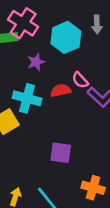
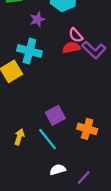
red semicircle: (61, 91) -> (71, 48), moved
purple square: (61, 153) -> (55, 115), moved, turned -36

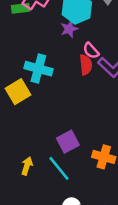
purple star: (37, 19) -> (69, 29), moved
red semicircle: (71, 48) -> (86, 65), turned 96

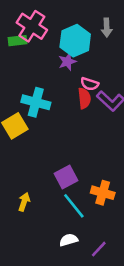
pink semicircle: (91, 51) -> (90, 84), turned -30
cyan line: (59, 168) -> (74, 206), moved

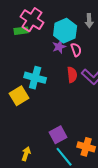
pink semicircle: (90, 84) -> (76, 50), moved, turned -128

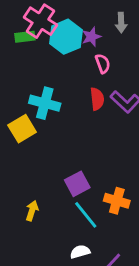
cyan hexagon: (65, 31) -> (66, 37), moved
purple star: (59, 47) -> (91, 37), moved

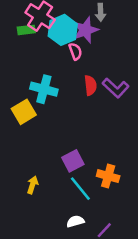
gray arrow: (121, 23) -> (101, 12), moved
purple star: (91, 37) -> (85, 30), size x1.5
pink semicircle: (103, 64) -> (75, 51), moved

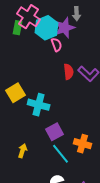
green rectangle: (26, 30) -> (18, 28), turned -72
cyan cross: (44, 89) -> (39, 105), moved

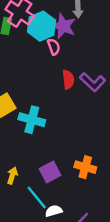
purple star: (65, 28) -> (63, 26), turned -30
purple square: (55, 132) -> (50, 172), moved
cyan line: (61, 154) -> (37, 198), moved

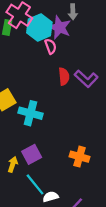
purple square: (50, 172) -> (32, 154), moved

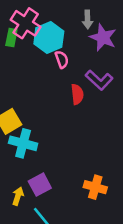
purple star: (59, 27) -> (103, 38), moved
purple L-shape: (86, 79) -> (99, 80), moved
cyan cross: (30, 113) -> (23, 143), moved

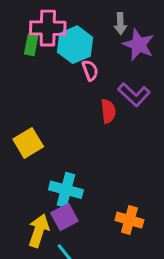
pink cross: (26, 23) -> (48, 28), turned -32
cyan cross: (23, 143) -> (66, 190), moved
yellow arrow: (18, 196) -> (39, 231), size x1.5

